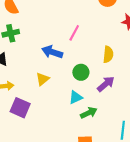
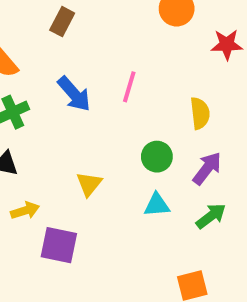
blue arrow: (52, 52) -> (74, 94), moved, turned -138
cyan triangle: (76, 97) -> (157, 205), turned 32
green arrow: (89, 113) -> (211, 216), moved

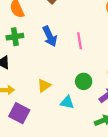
pink line: (129, 87) -> (80, 41), turned -42
cyan triangle: (157, 205) -> (67, 102), moved

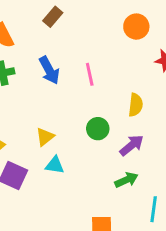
cyan triangle: (67, 102) -> (55, 165), moved

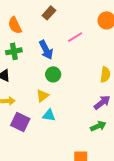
pink line: (90, 74) -> (75, 37), moved, turned 70
green circle: (98, 129) -> (53, 74), moved

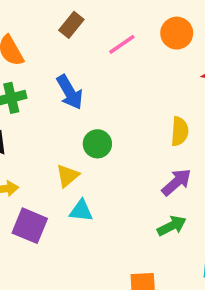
pink line: (75, 37) -> (122, 44), moved
green circle: (53, 74) -> (97, 144), moved

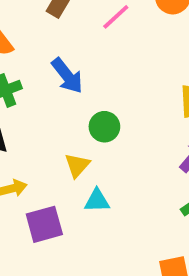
purple square: (30, 226) -> (44, 224), turned -30

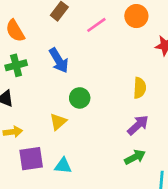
cyan triangle: (97, 201) -> (63, 166), moved

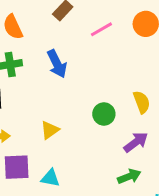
yellow semicircle: (140, 88) -> (142, 102), turned -30
green circle: (80, 98) -> (104, 114), moved

